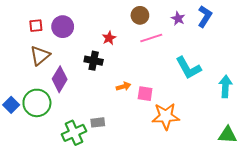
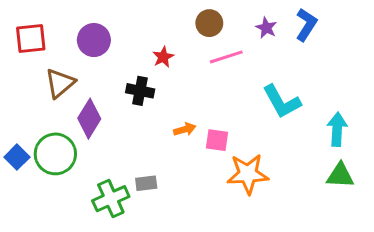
red square: (36, 26) -> (31, 38), moved, size x1.5
green triangle: (228, 135) -> (340, 175), moved

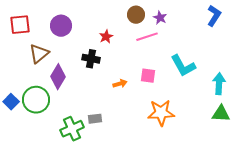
blue L-shape: (306, 25) -> (214, 16), moved
purple star: (266, 28) -> (160, 18), moved
pink square: (217, 140) -> (148, 76), moved

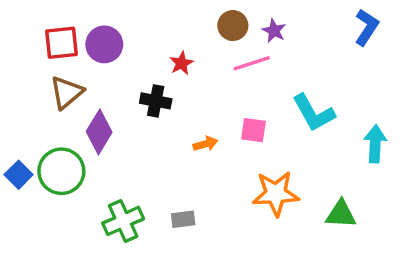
red square: (20, 25) -> (61, 43), moved
green triangle: (221, 114) -> (341, 214), moved
gray rectangle: (95, 119) -> (183, 219), moved

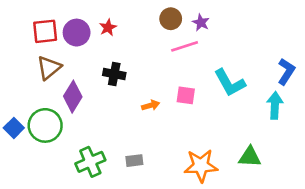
blue L-shape: (367, 27) -> (286, 71), moved
red star: (181, 63) -> (108, 28), moved
orange star: (276, 194) -> (201, 166), moved

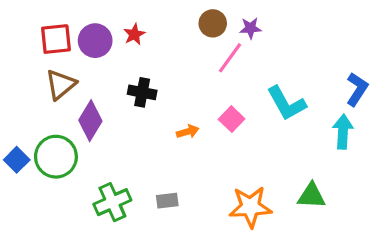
purple star: (201, 22) -> (250, 28), turned -30
pink line: (185, 46) -> (230, 58), turned -36
pink square: (186, 95) -> (232, 119), turned 36

